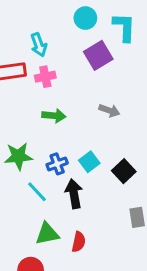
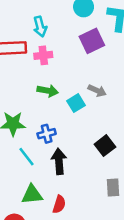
cyan square: (89, 162) -> (76, 103), moved

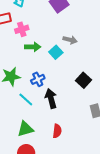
pink cross: (43, 55) -> (22, 29), moved
green triangle: (32, 195) -> (25, 129), moved

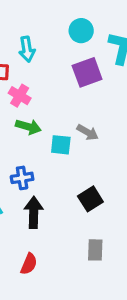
pink cross: (22, 29) -> (20, 96), turned 32
cyan square: (56, 52) -> (61, 145), turned 32

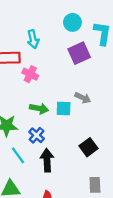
green arrow: (28, 127) -> (39, 108), moved
blue cross: (22, 178) -> (37, 135), turned -35

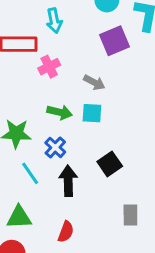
pink cross: (30, 74) -> (49, 67), turned 35
gray arrow: (83, 98) -> (94, 82), moved
black square: (89, 147) -> (110, 164), moved

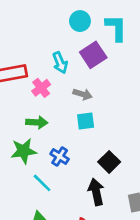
cyan arrow: (54, 21) -> (60, 63), moved
green arrow: (60, 112) -> (37, 122), moved
black arrow: (68, 181) -> (96, 192), moved

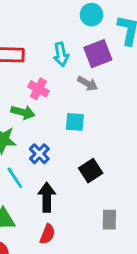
pink cross: (41, 88) -> (38, 89), moved, turned -36
gray arrow: (83, 94) -> (88, 83), moved
black arrow: (96, 192) -> (47, 197), moved

